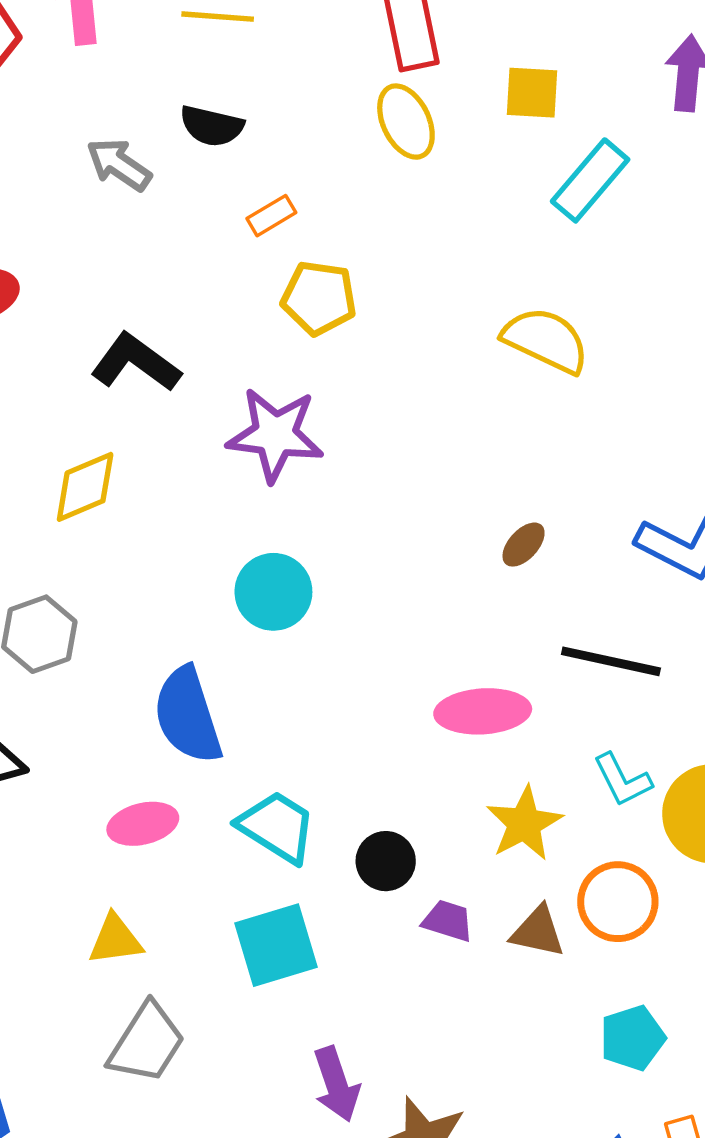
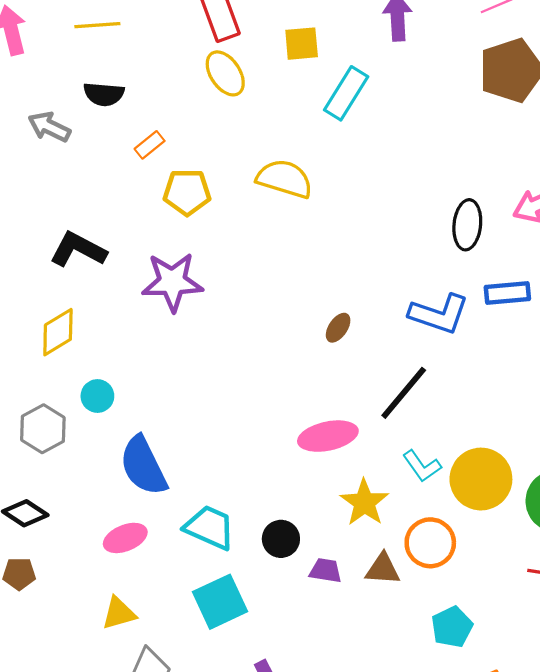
yellow semicircle: (546, 340) -> (285, 179), moved
cyan circle: (273, 592) -> (97, 396), moved, size x0.7
black line: (611, 661) -> (404, 393), turned -54

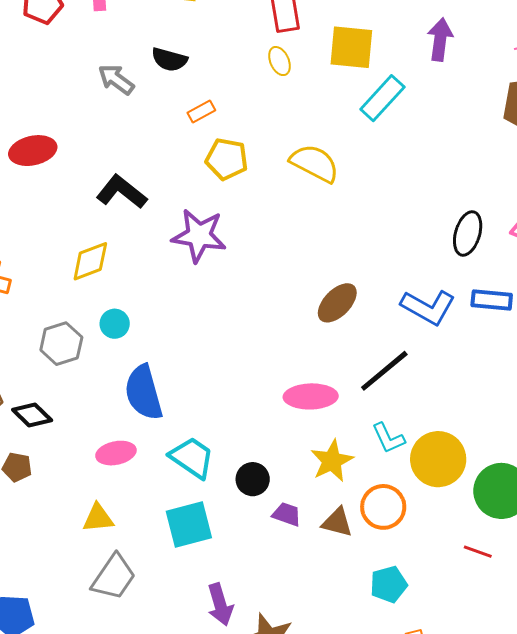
yellow square: (302, 44) -> (351, 47), size x1.4
yellow ellipse: (225, 73) -> (279, 61), size x0.7
brown ellipse: (338, 328) -> (337, 303), size x1.6

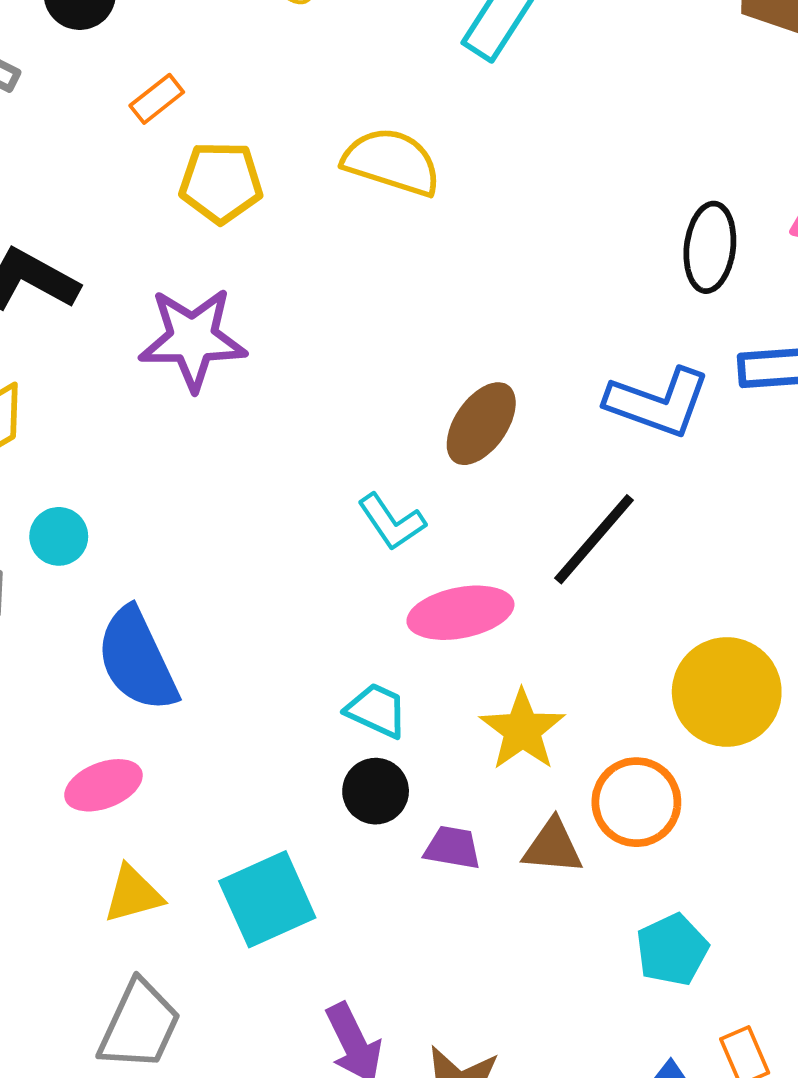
cyan L-shape: (388, 438) -> (392, 522), moved
cyan trapezoid: (192, 458) -> (377, 710), moved, size x0.7
yellow triangle: (98, 518) -> (133, 894), moved

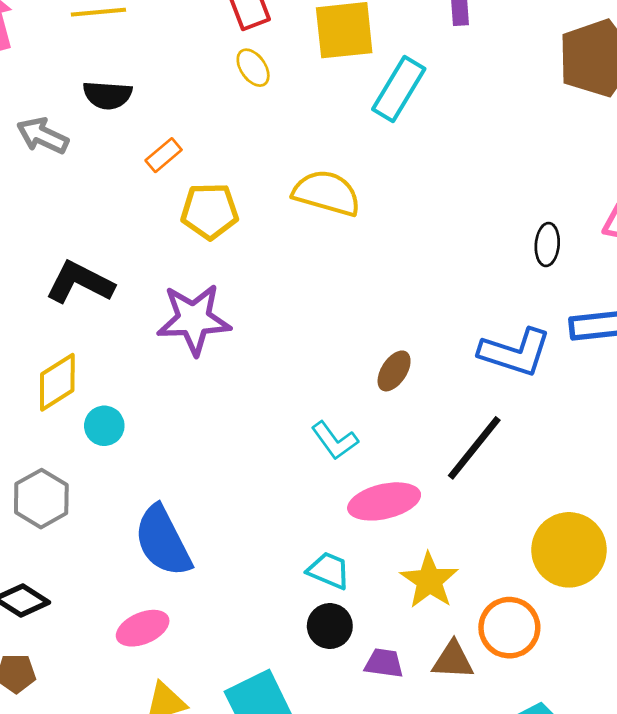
black ellipse: (710, 247) -> (547, 245), size x0.7
brown ellipse: (481, 424) -> (394, 371), size x0.7
cyan circle: (59, 536) -> (104, 426), moved

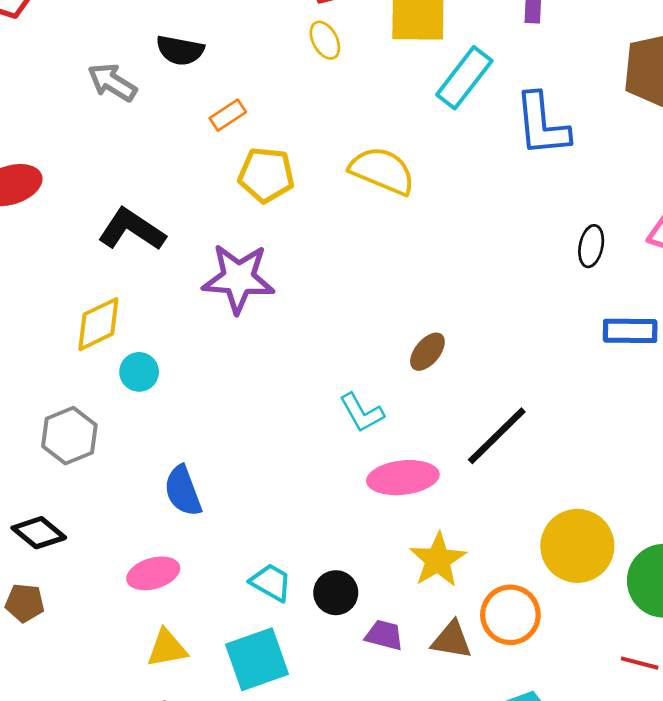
blue L-shape: (515, 352) -> (542, 125), moved, turned 60
blue semicircle: (163, 541) -> (183, 491), size x0.7
cyan trapezoid: (329, 570) -> (271, 582), moved

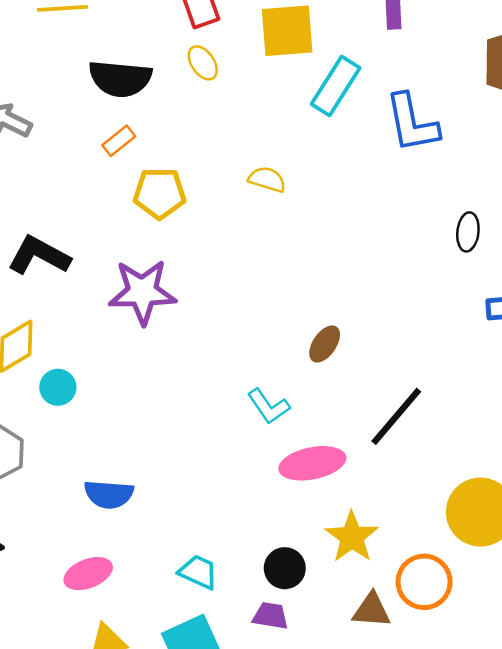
black semicircle: (180, 50) -> (120, 79), moved, size x1.4
yellow semicircle: (382, 171) -> (267, 179), size x0.6
blue semicircle: (183, 491) -> (109, 494), turned -60
black circle: (336, 593) -> (285, 568), moved
purple trapezoid: (384, 635) -> (270, 616), moved

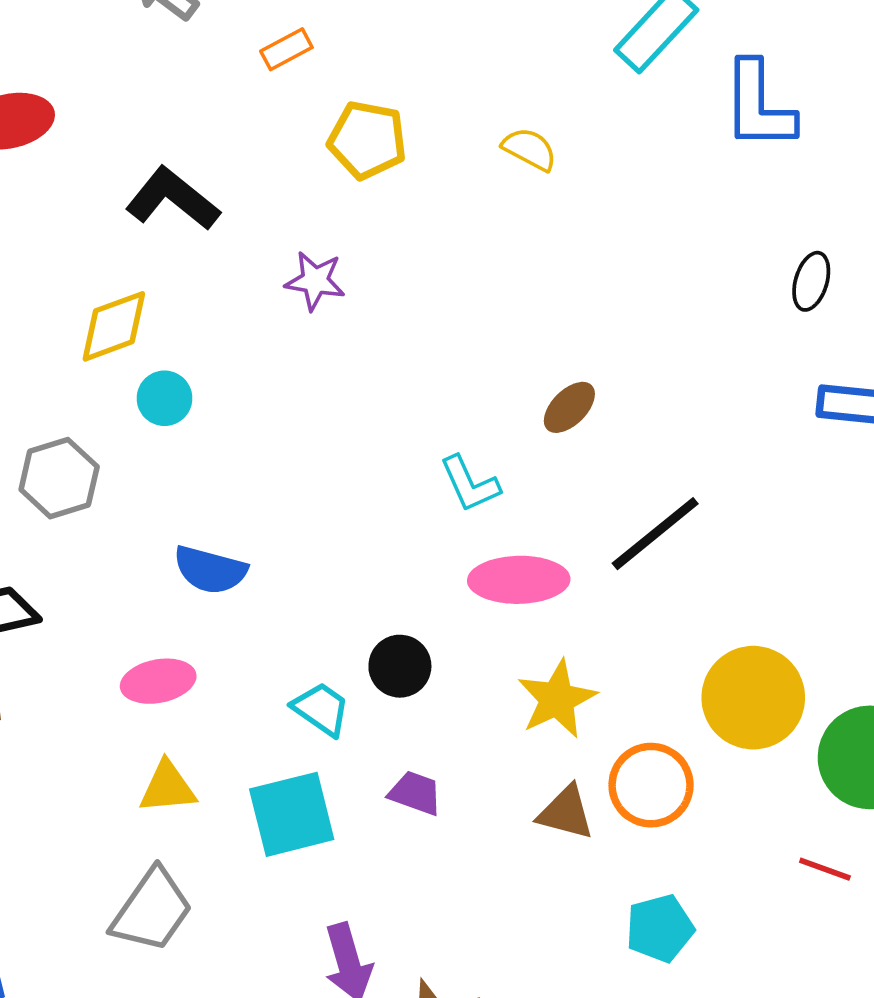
orange rectangle: (119, 141) -> (286, 49), moved
purple star: (142, 292) -> (315, 281), size x0.6
black circle: (285, 568) -> (400, 666), moved

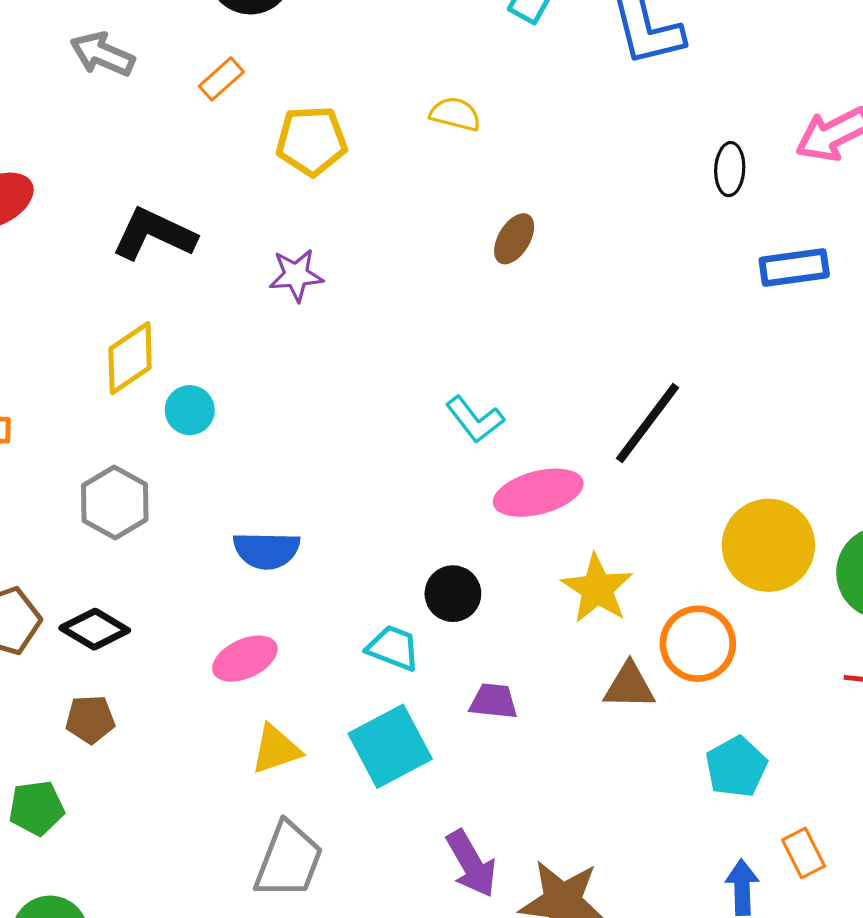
brown ellipse: (569, 407) -> (514, 239), moved

